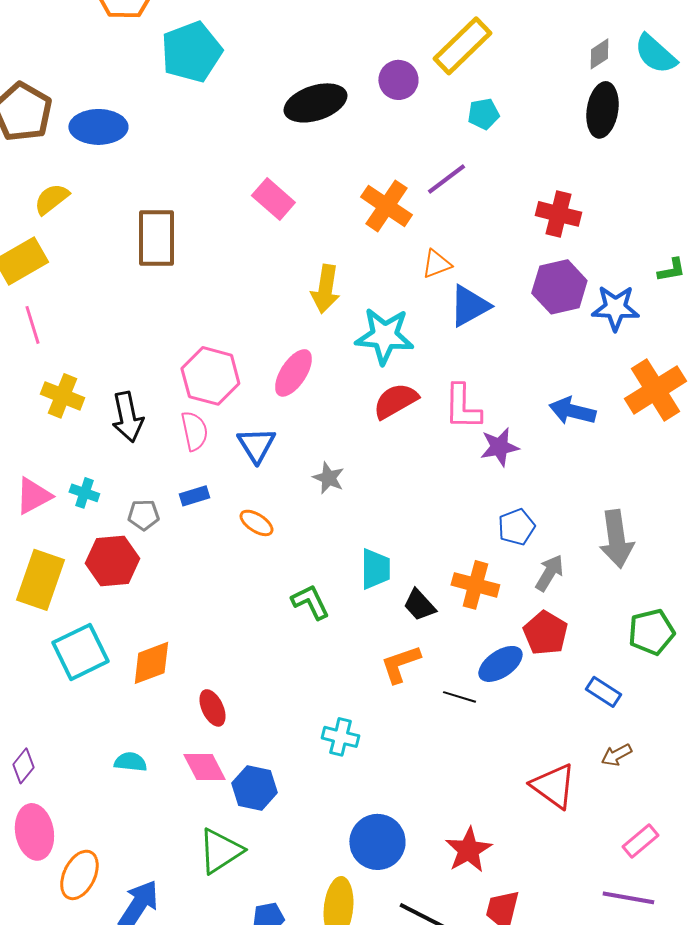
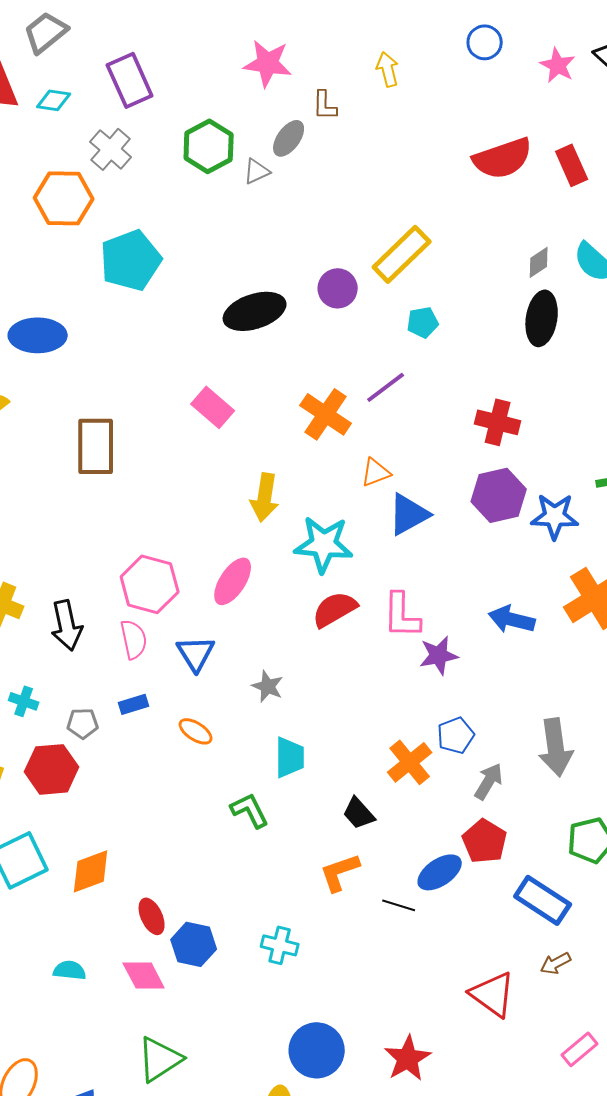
cyan trapezoid: (375, 569) -> (290, 757), moved
orange cross: (475, 585) -> (410, 762), moved, turned 36
blue rectangle: (603, 692) -> (543, 900), size x1.6
blue hexagon: (254, 788) -> (194, 944), moved

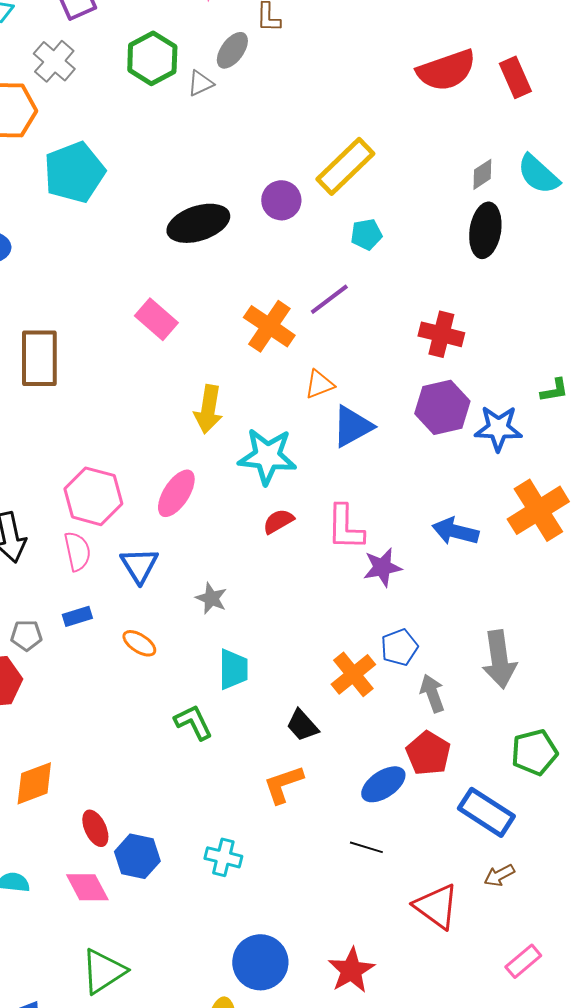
red semicircle: (335, 609) -> (278, 521), size x0.7
gray arrow: (489, 781) -> (432, 693), turned -51
black line: (399, 905) -> (366, 847), moved

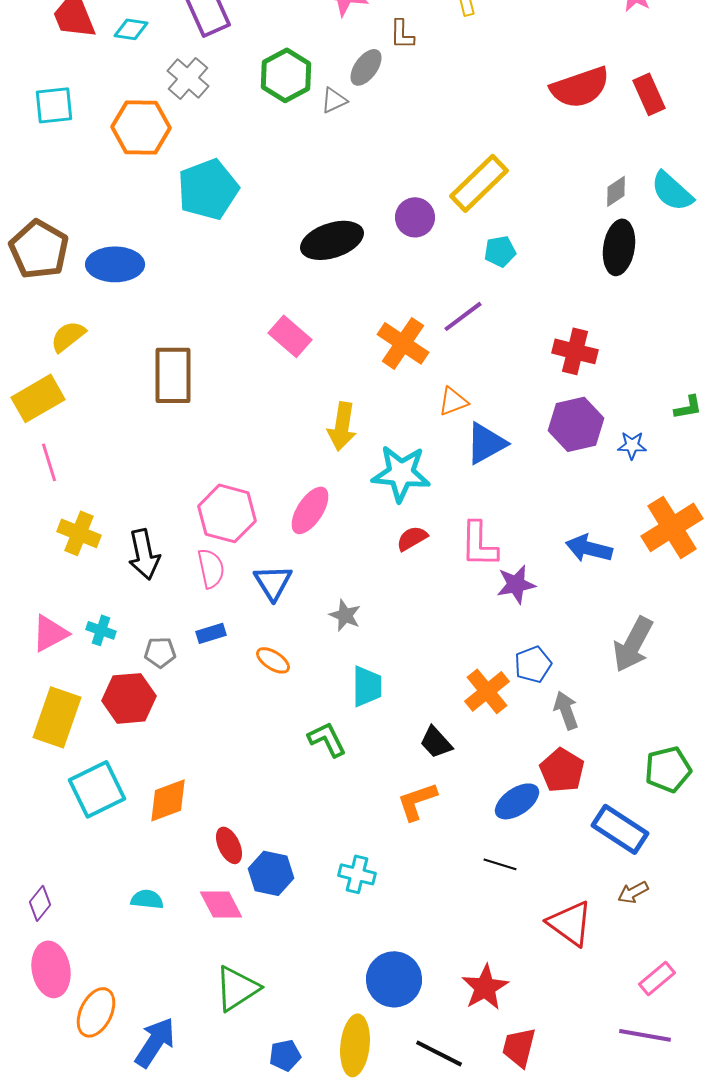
blue star: (498, 428) -> (632, 445), size x0.6
gray arrow: (499, 659) -> (633, 644), moved, turned 36

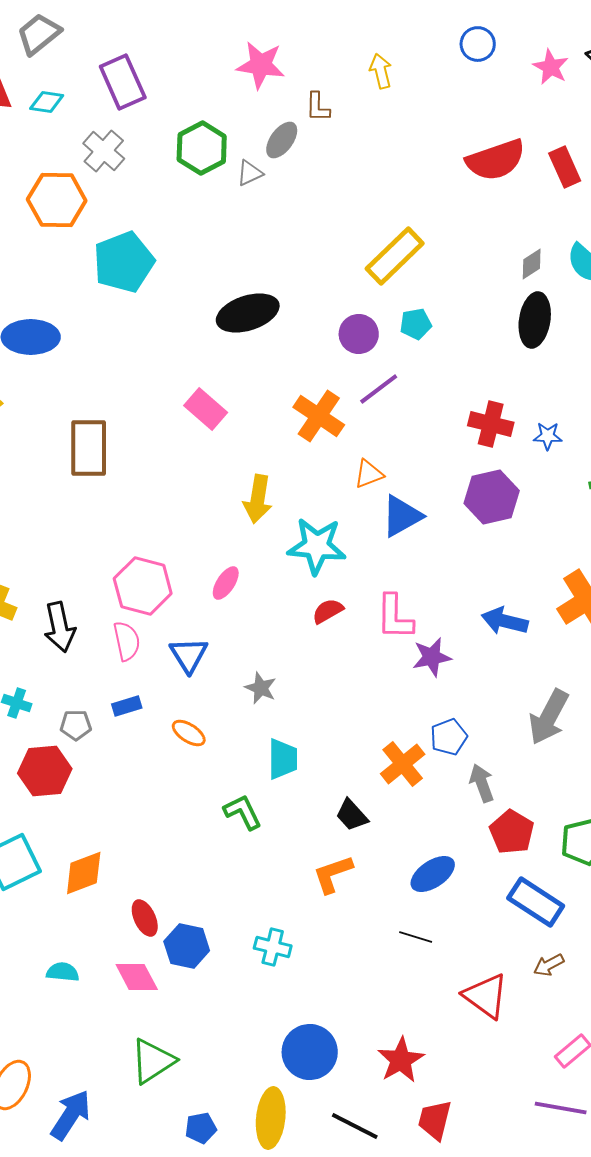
purple circle: (415, 217) -> (359, 334), moved
blue star: (632, 445) -> (548, 436), moved
pink ellipse: (310, 510) -> (226, 583), size x0.7
red pentagon: (562, 770) -> (512, 832), moved

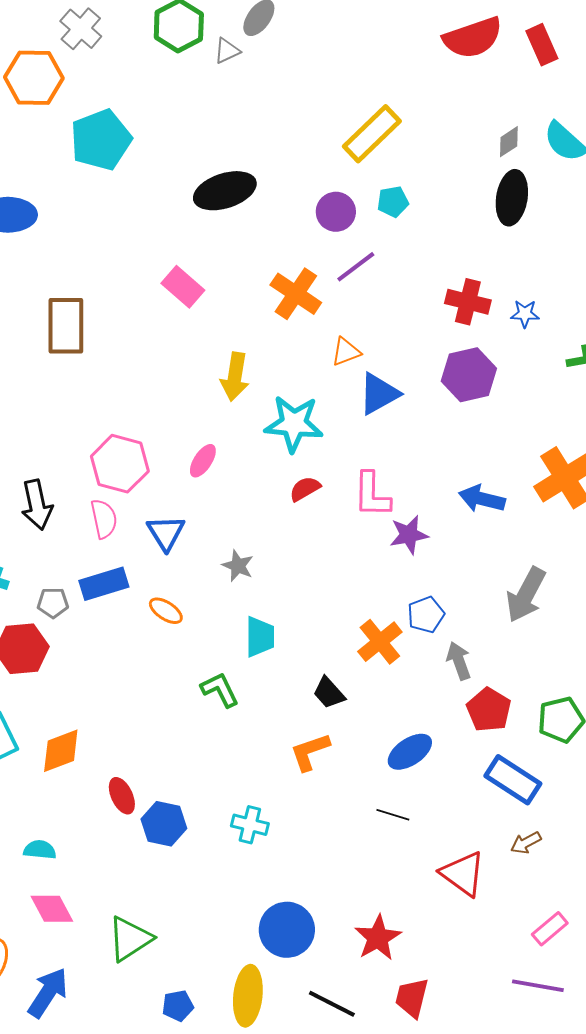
blue rectangle: (127, 706) -> (104, 584), size x1.6
pink diamond: (137, 977) -> (52, 909), moved

